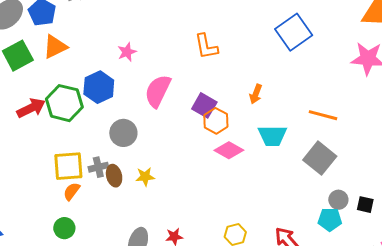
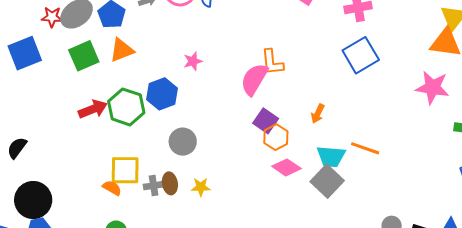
pink semicircle: (158, 91) -> (254, 79), moved
orange line: (323, 115) -> (365, 148), moved
gray square: (320, 158) -> (327, 181), moved
gray cross: (98, 167) -> (154, 186), moved
orange semicircle: (72, 191) -> (112, 188), moved, turned 78

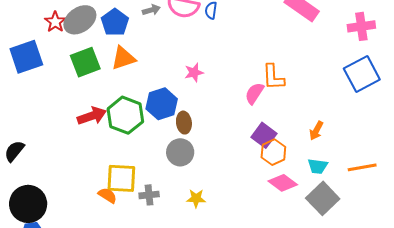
red star: (52, 17) -> (55, 22), turned 30
pink semicircle: (254, 79) -> (254, 93), size x0.7
orange line: (365, 148) -> (362, 167), turned -32
cyan trapezoid: (331, 156) -> (318, 166), moved, size x0.7
brown ellipse: (170, 183) -> (184, 123), moved

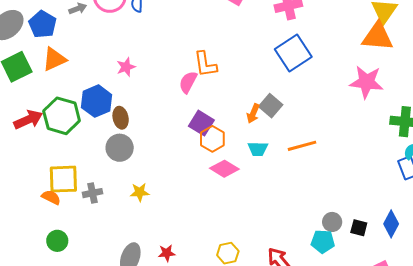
gray square: (323, 198) -> (271, 106), moved, size x0.7

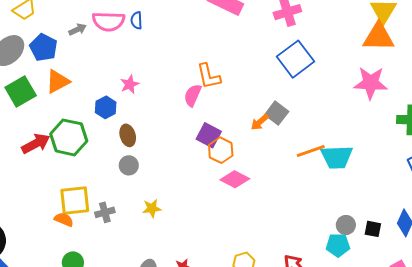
blue hexagon: (97, 101) -> (106, 107), moved, size x0.7
orange arrow: (253, 114) -> (260, 122), turned 30
gray circle: (120, 148) -> (129, 165), size x0.7
cyan trapezoid: (258, 149) -> (337, 157), moved, size x1.6

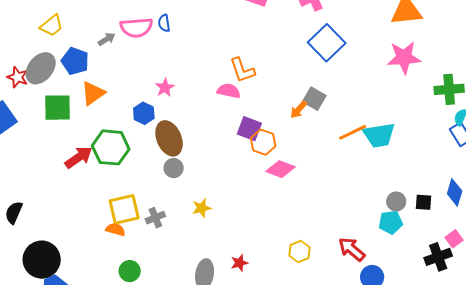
green square: (21, 92) -> (57, 108), turned 36
pink semicircle: (193, 95) -> (229, 91), turned 85
brown ellipse: (128, 135) -> (169, 138), size x1.6

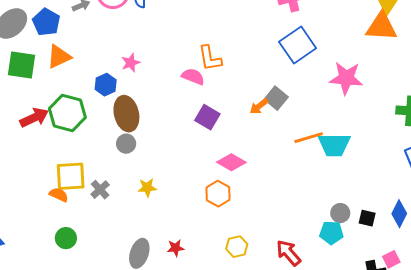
pink star: (404, 58) -> (346, 78), moved
orange hexagon: (263, 142) -> (218, 194), moved
gray cross: (155, 218) -> (100, 190), turned -30

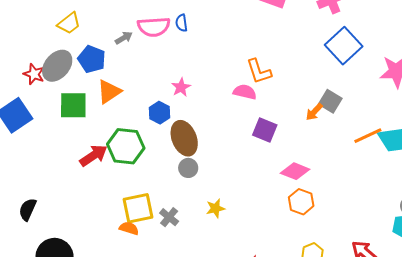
orange hexagon: (218, 194) -> (301, 202), moved

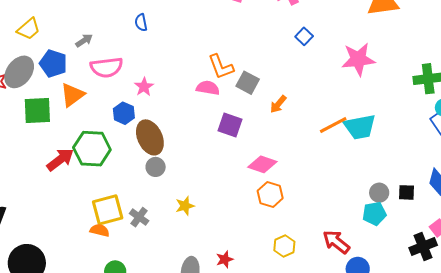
pink semicircle: (154, 27) -> (107, 67), moved
blue square: (344, 46) -> (304, 36), size x0.5
gray square: (330, 101) -> (248, 83), moved

